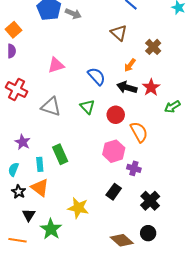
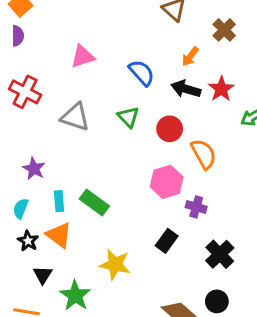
green rectangle: (60, 154) -> (94, 203), moved, turned -30

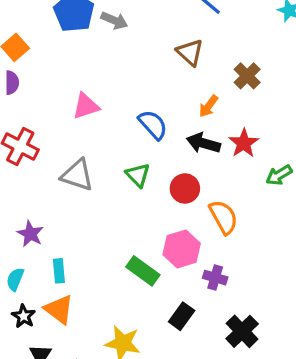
green rectangle: (94, 203) -> (143, 271), moved

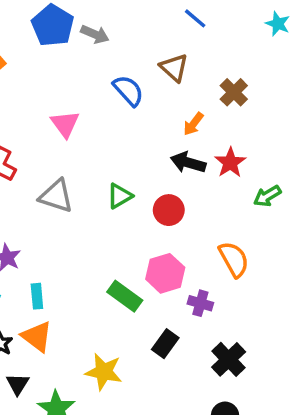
pink triangle: (86, 106) -> (65, 124), turned -48
blue semicircle: (153, 125) -> (128, 91), moved
green triangle: (138, 175) -> (120, 196), turned 44
orange semicircle: (224, 217) -> (234, 259), moved

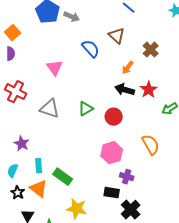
green rectangle: (125, 296) -> (63, 177), moved
purple cross: (200, 303) -> (127, 177), moved
black rectangle: (165, 344) -> (112, 193), turned 63
black cross: (229, 359) -> (131, 210), moved

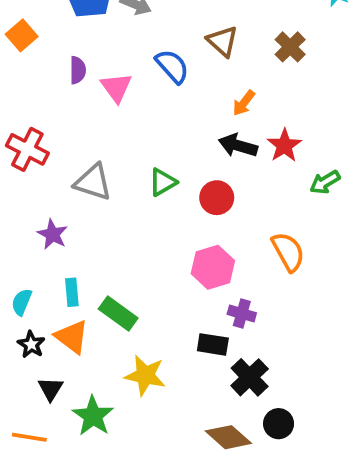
brown cross: (151, 50) -> (290, 47), moved
purple semicircle: (11, 54) -> (78, 70), moved
pink triangle: (55, 68) -> (116, 88), moved
purple star: (22, 144) -> (53, 234), moved

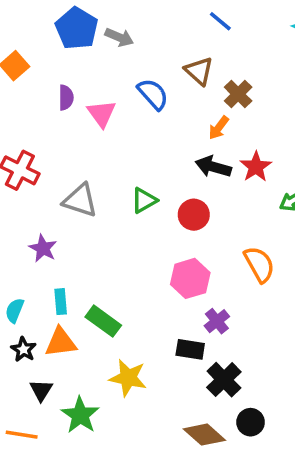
brown cross: (290, 47) -> (238, 94), moved
purple cross: (242, 314) -> (217, 321), turned 35
orange triangle: (72, 337) -> (61, 342), turned -44

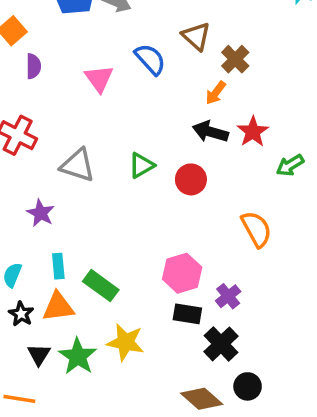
purple semicircle: (66, 98) -> (34, 66), moved
pink hexagon: (190, 278) -> (182, 273), moved
purple cross: (217, 321) -> (228, 296), moved
green star: (80, 415) -> (78, 356), moved

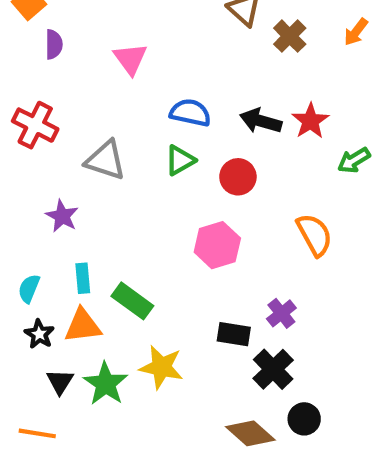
blue semicircle: (150, 59) -> (190, 113), moved, turned -36
orange arrow: (216, 93) -> (356, 32), moved
pink hexagon: (182, 273) -> (217, 245), moved

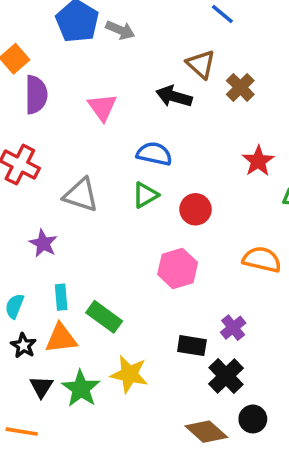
purple semicircle: (54, 44) -> (36, 95), size x1.5
black arrow: (261, 121) -> (174, 96), moved
orange semicircle: (315, 235) -> (262, 259), turned -48

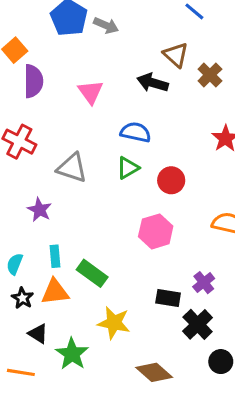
black triangle: (41, 387) -> (38, 334), turned -30
green star: (81, 389) -> (72, 354), moved
brown diamond: (206, 432) -> (154, 372), moved

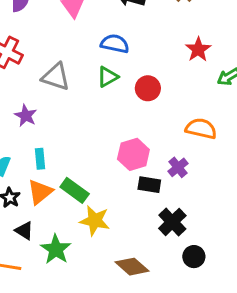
pink hexagon: (156, 231) -> (133, 154), moved
green rectangle: (92, 273) -> (75, 190), moved
purple cross: (204, 283) -> (178, 167), moved
orange triangle: (55, 292) -> (40, 192), turned -32
black rectangle: (168, 298) -> (149, 185), moved

